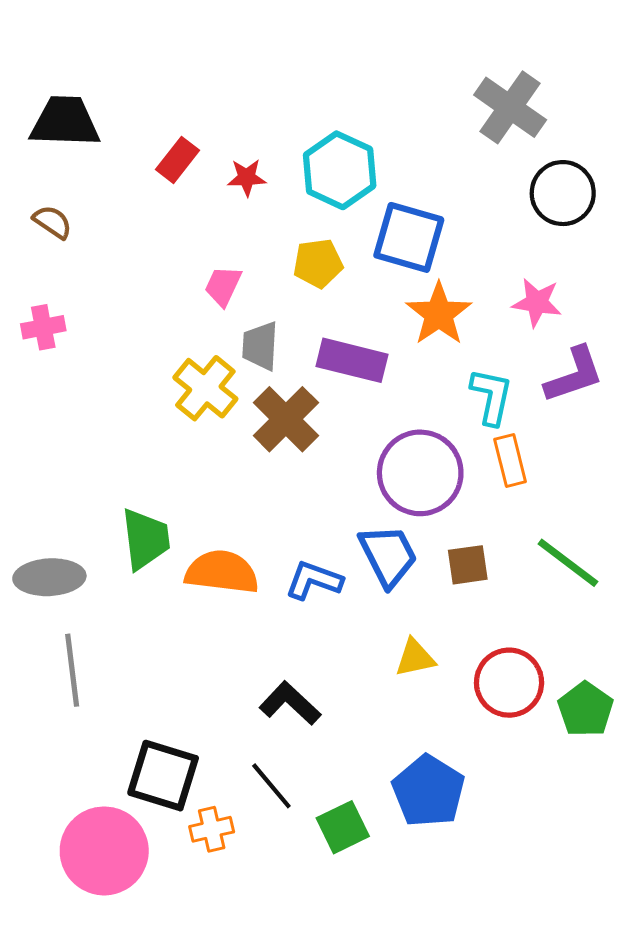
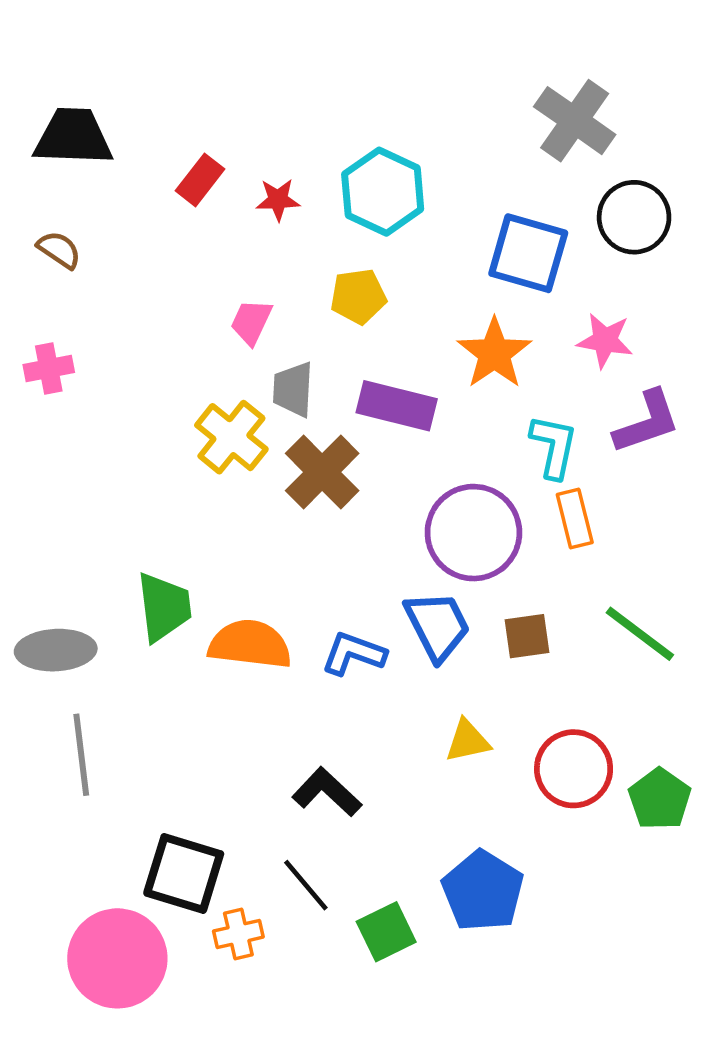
blue square: (409, 237) -> (528, 253), moved

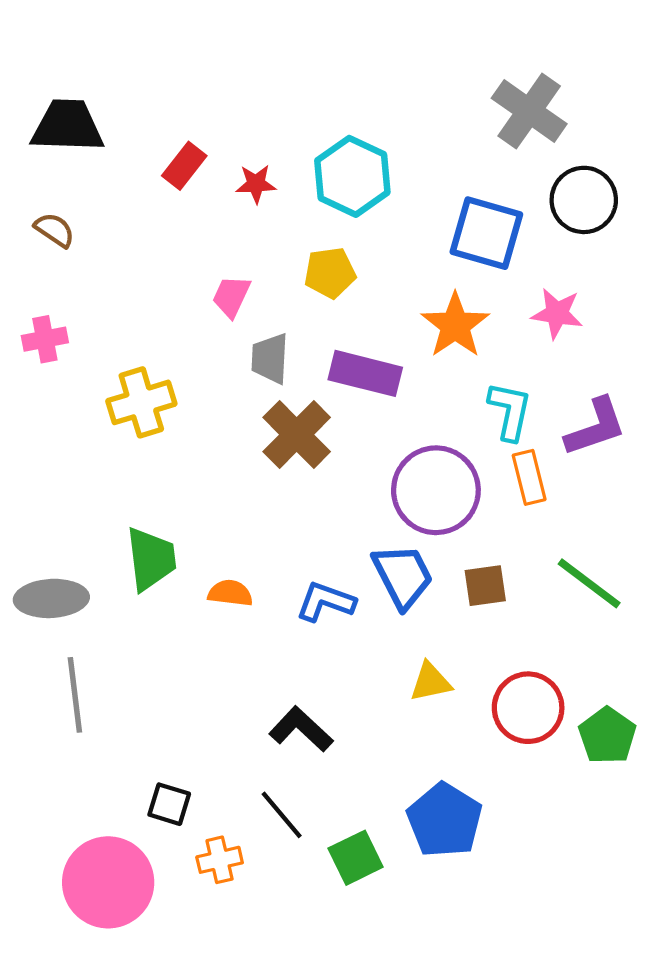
purple L-shape: (647, 422) -> (596, 427), moved
yellow cross: (231, 437) -> (141, 402), moved, turned 34
orange semicircle: (250, 644) -> (230, 593), size x0.6
black square: (184, 874) -> (169, 804), size x0.6

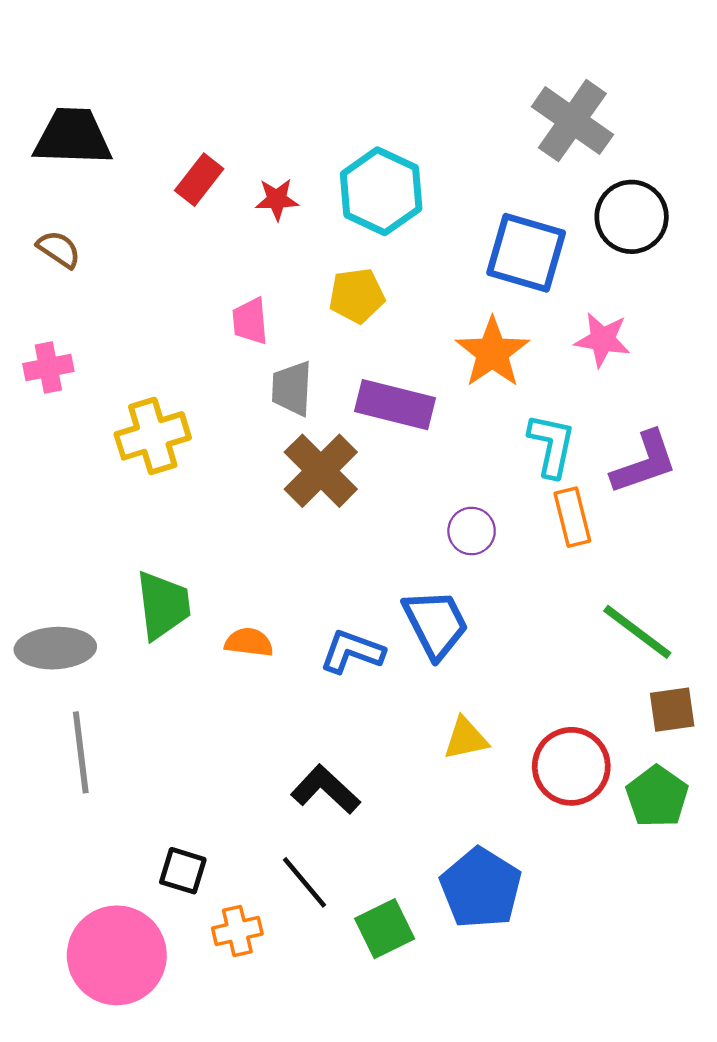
pink trapezoid: (231, 296) -> (250, 321), turned -30
purple circle: (436, 490) -> (472, 531), size x0.5
brown square: (485, 586) -> (672, 710), moved

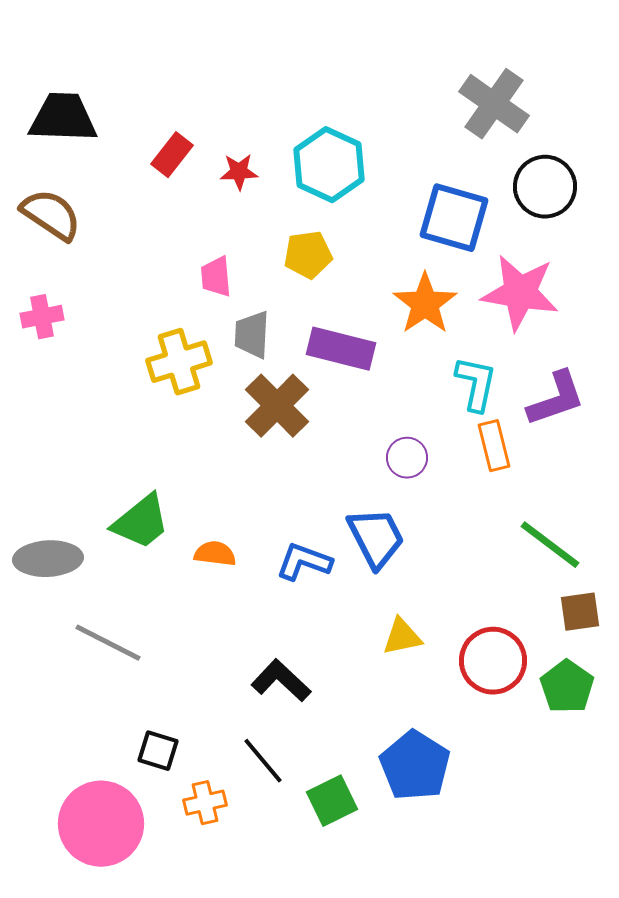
brown semicircle: (59, 249) -> (51, 215), size x1.6
pink star: (603, 340) -> (520, 293), size x1.6
yellow cross: (153, 436) -> (179, 362), moved
green trapezoid: (163, 605) -> (141, 522), turned 58
gray line: (81, 752) -> (108, 643), moved, turned -56

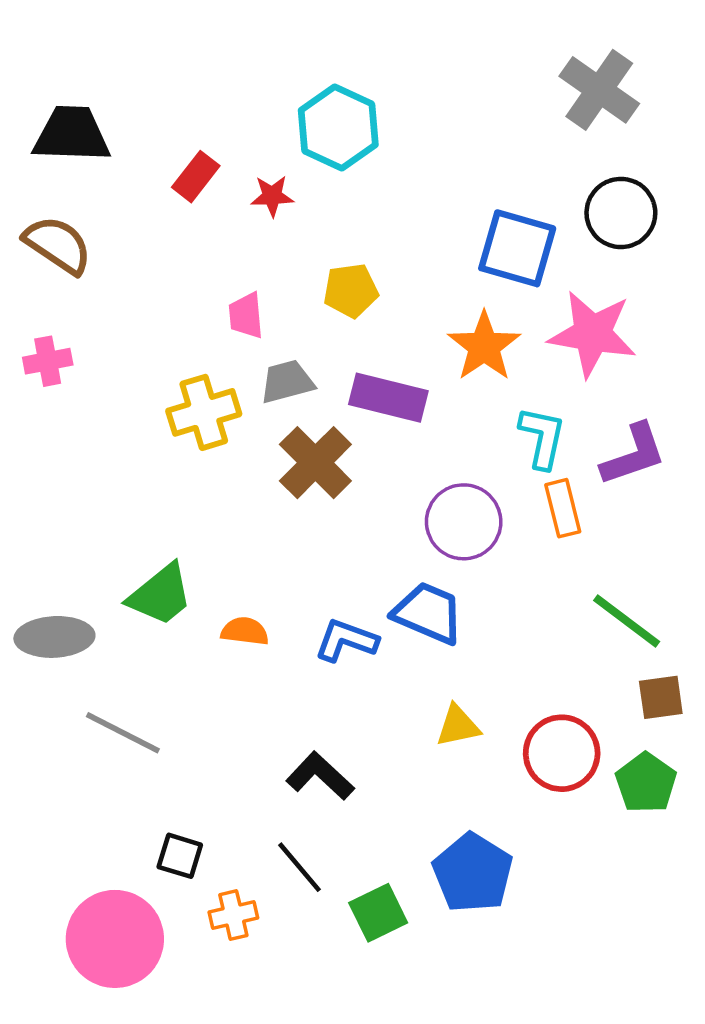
gray cross: (494, 104) -> (599, 90), moved
cyan hexagon: (329, 165) -> (338, 127), moved
gray trapezoid: (252, 335) -> (287, 382), turned 72
purple circle: (407, 458) -> (464, 522), size x1.6
blue trapezoid: (376, 538) -> (428, 613), turned -40

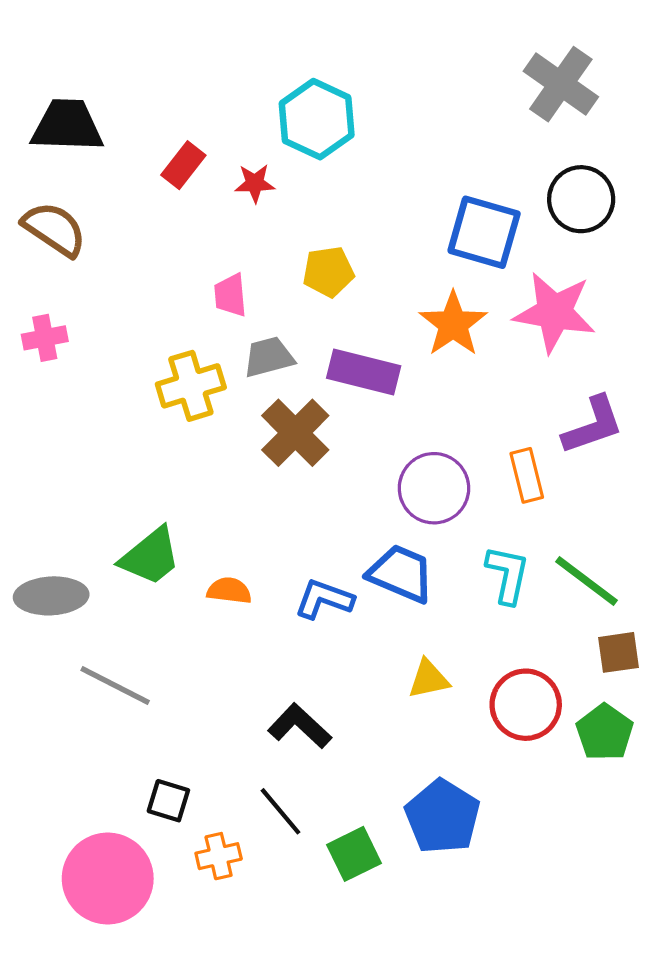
cyan L-shape: (542, 437) -> (508, 575), moved

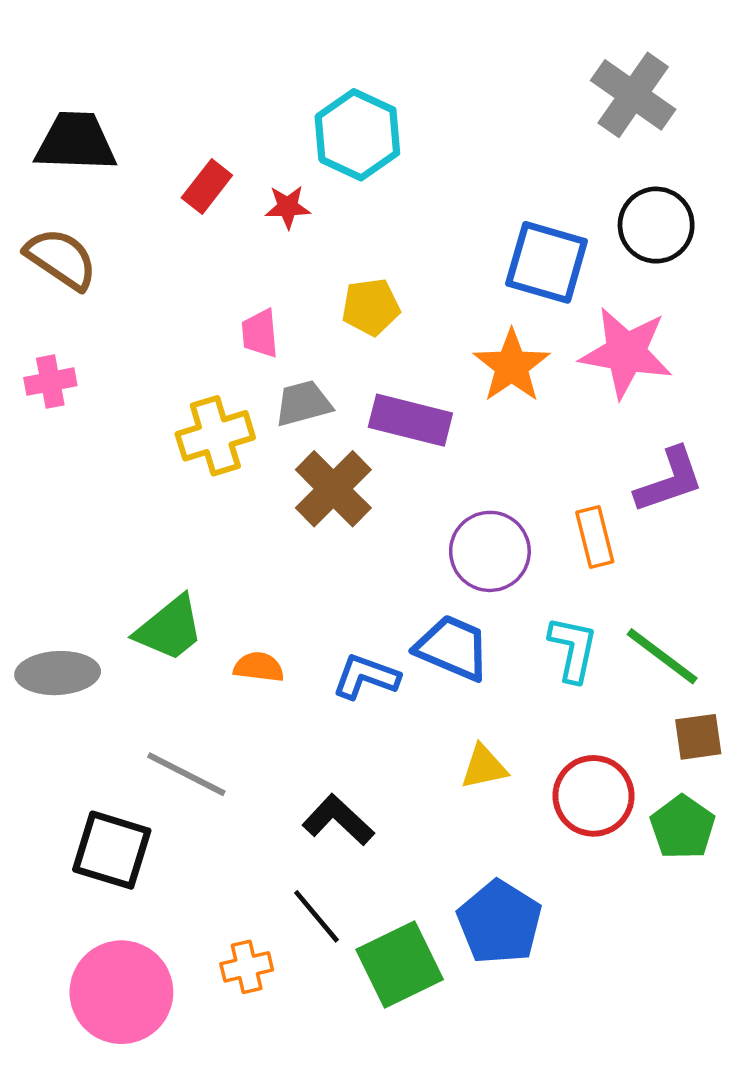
gray line: (115, 685) -> (186, 774), moved
black square: (168, 801) -> (112, 850), moved, size x1.6
green square: (354, 854) -> (400, 964), size x1.4

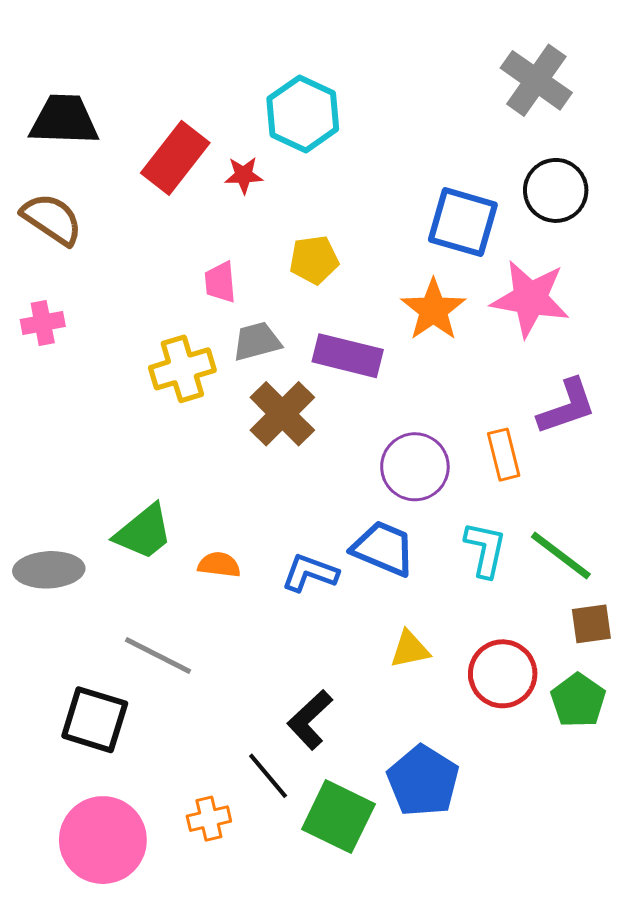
red rectangle: (207, 186) -> (175, 158), size x1.6
black L-shape: (338, 820) -> (310, 720), moved, turned -86
green square: (400, 964) -> (338, 817), turned -38

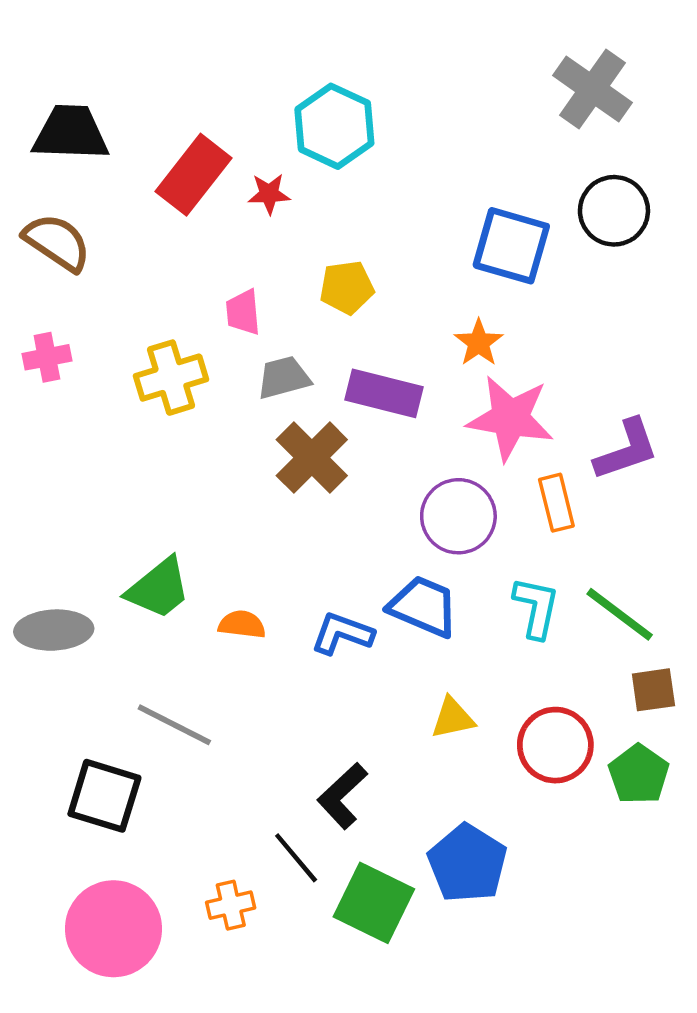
pink star: (530, 299) -> (510, 418), moved
orange star: (433, 310) -> (479, 343), size x0.7
yellow cross: (182, 369) -> (171, 378), moved

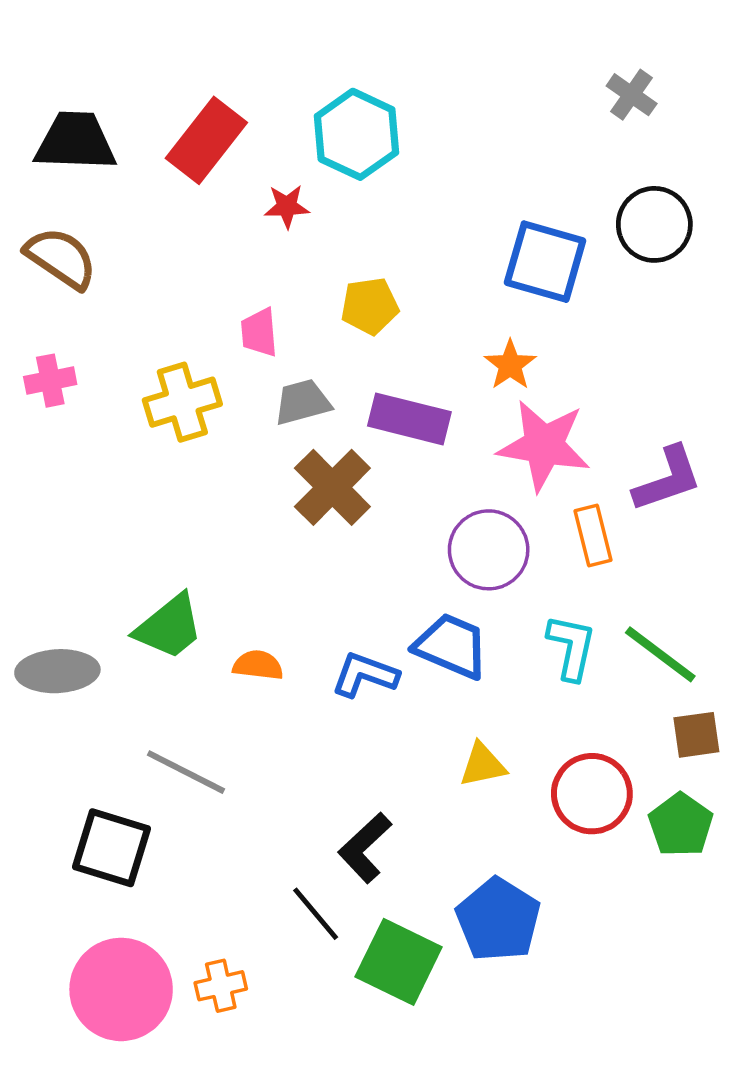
gray cross: (593, 89) -> (632, 95), size x0.6
red rectangle: (194, 175) -> (206, 140), moved
orange cross: (231, 905) -> (221, 986), moved

